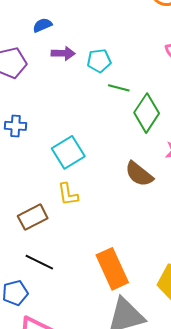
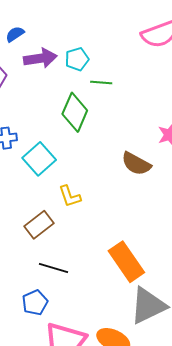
purple arrow: (63, 53) -> (40, 58), size x1.4
green diamond: (147, 113) -> (75, 112), moved
cyan square: (68, 152) -> (39, 159), moved

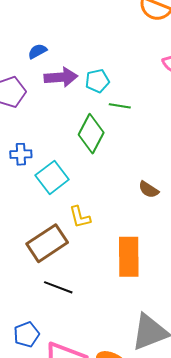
brown semicircle: (136, 164) -> (149, 190), size x0.7
brown rectangle: (39, 225) -> (47, 243), size x1.4
orange rectangle: (126, 262) -> (129, 257), moved, turned 30
blue pentagon: (35, 303) -> (26, 334), moved

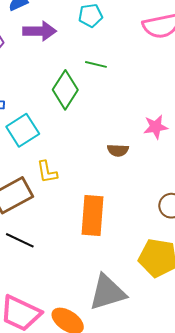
cyan pentagon: (97, 81) -> (90, 16), moved
brown semicircle: (149, 190) -> (118, 150), turned -35

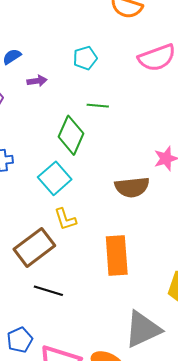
purple arrow: (40, 31) -> (37, 81), size x0.6
cyan square: (23, 130) -> (55, 178), moved
brown semicircle: (118, 150) -> (132, 187), size x1.6

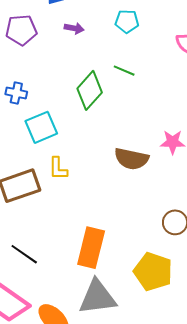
cyan square: (55, 178) -> (41, 127), moved
orange rectangle: (117, 256) -> (91, 248), moved
black line: (48, 291) -> (24, 254), moved

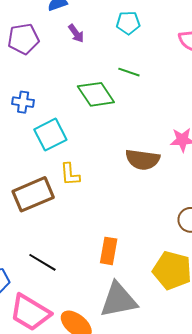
purple arrow: (74, 28) -> (76, 33), turned 48
green diamond: (90, 90) -> (96, 94), turned -72
orange rectangle: (91, 248) -> (109, 251), size x0.7

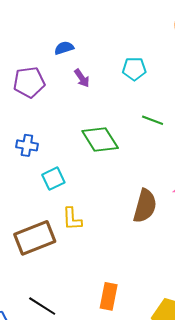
green line: (129, 72) -> (153, 120), moved
cyan square: (50, 135) -> (53, 179), size x0.7
brown semicircle: (143, 160) -> (145, 206), turned -84

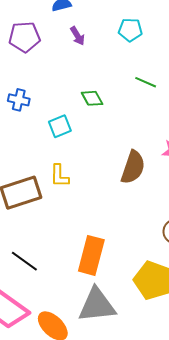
green diamond: (100, 140) -> (92, 98), size x0.6
cyan square: (53, 179) -> (60, 126), moved
orange rectangle: (109, 296) -> (91, 255), size x1.4

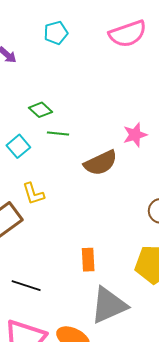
green line: (146, 82) -> (58, 134), moved
brown semicircle: (133, 167) -> (101, 163), turned 64
orange rectangle: (91, 255) -> (88, 260), size x0.6

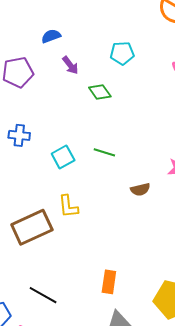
green diamond: (40, 110) -> (100, 92), moved
brown semicircle: (101, 163) -> (140, 189), size x0.6

